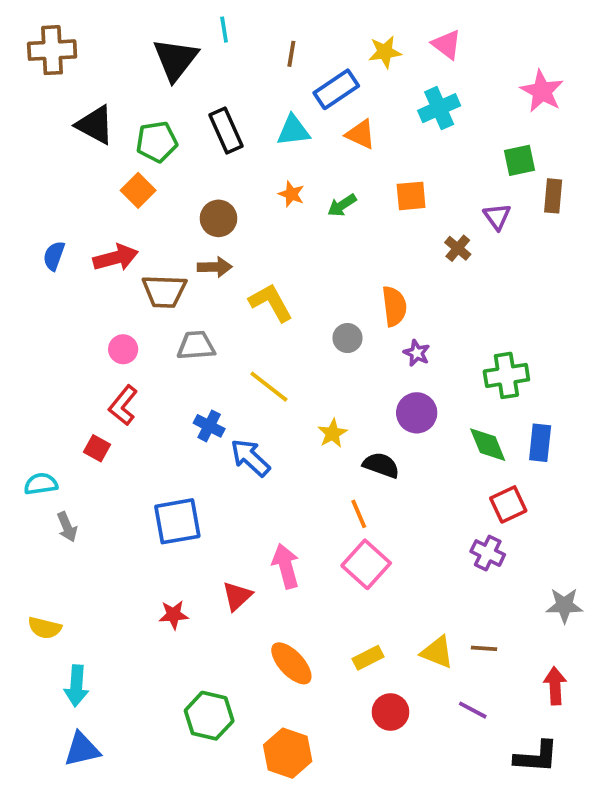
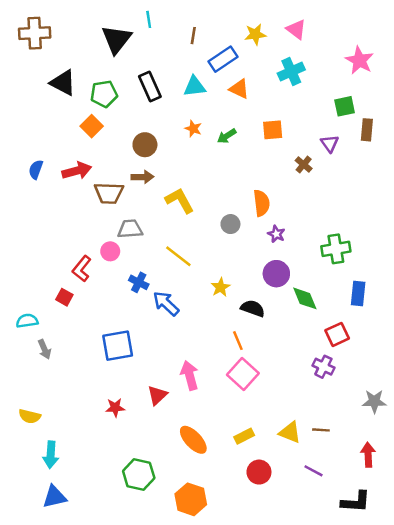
pink circle: (123, 349) -> (110, 251), moved
green diamond: (488, 445) -> (305, 298), moved

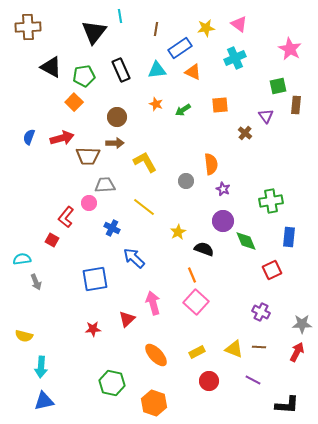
blue arrow: (166, 303) -> (134, 258), moved
purple cross: (323, 367) -> (261, 312), moved
red arrow: (368, 455) -> (297, 352), moved, turned 30

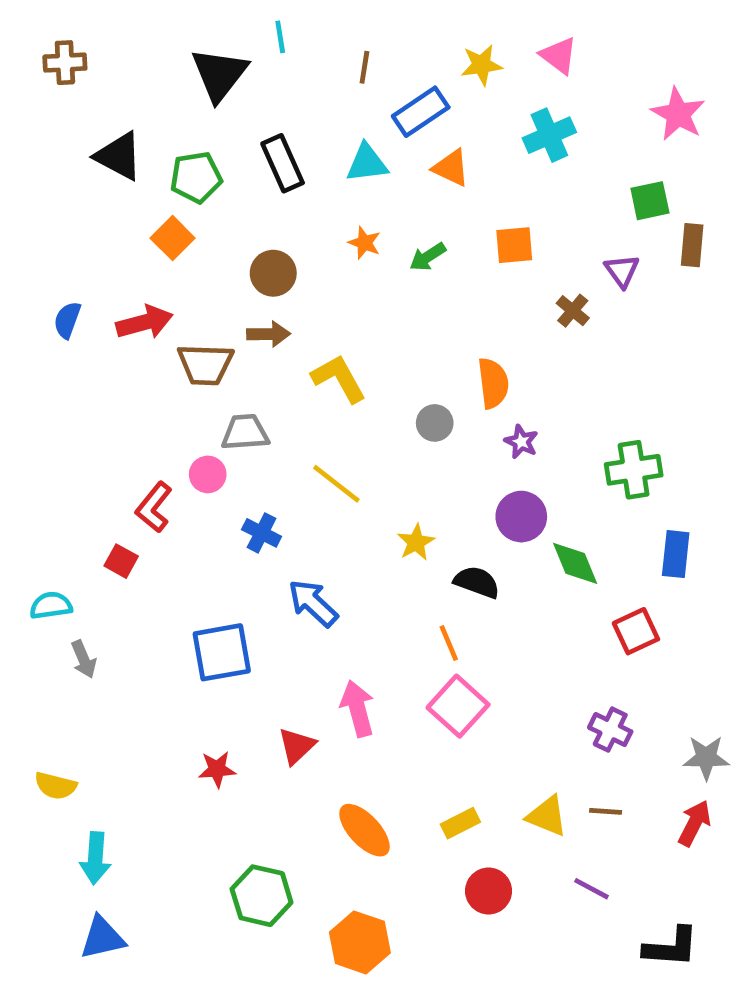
brown cross: (28, 27) -> (65, 63), size x0.7

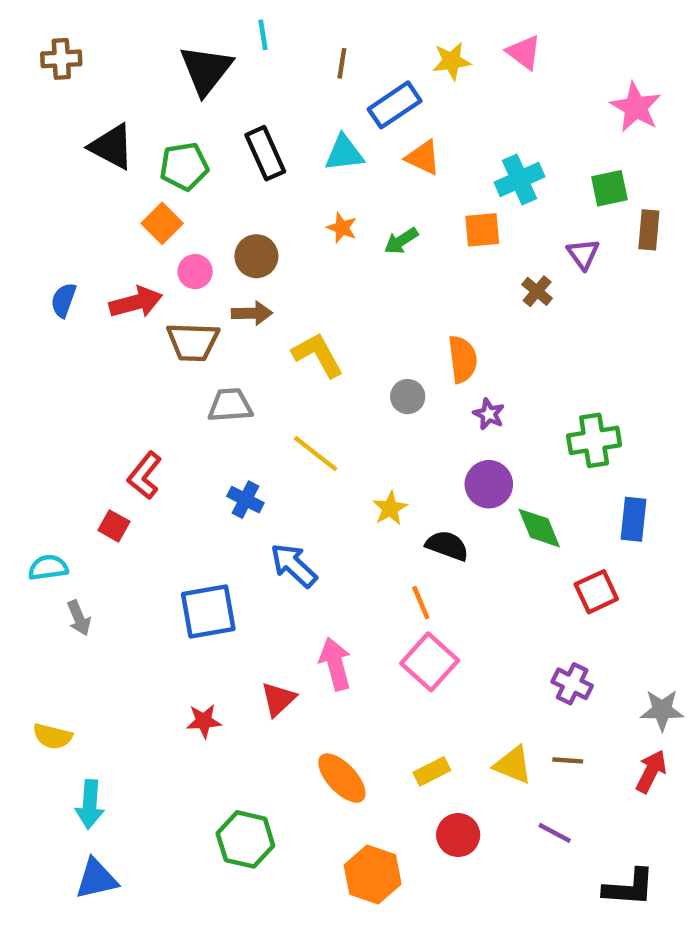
cyan cross: (549, 135) -> (520, 179), moved
pink circle: (208, 474) -> (195, 272), moved
orange hexagon: (360, 942) -> (373, 874), moved

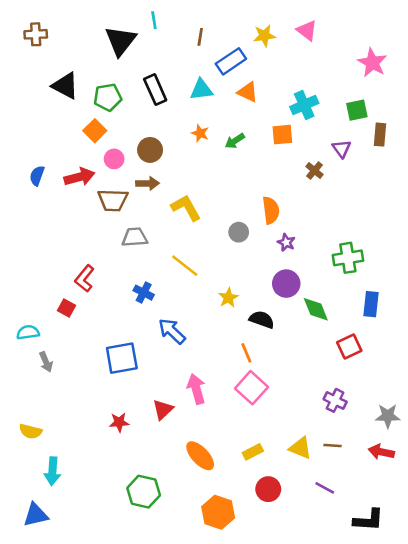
red arrow: (651, 771) -> (381, 452), turned -105
blue triangle: (96, 879) -> (36, 515), moved

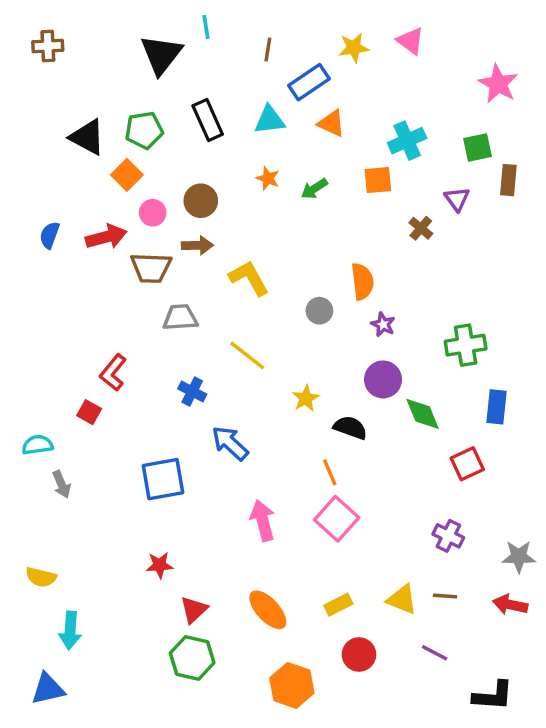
black triangle: (65, 86) -> (87, 137), moved
red triangle: (163, 409) -> (194, 610), moved

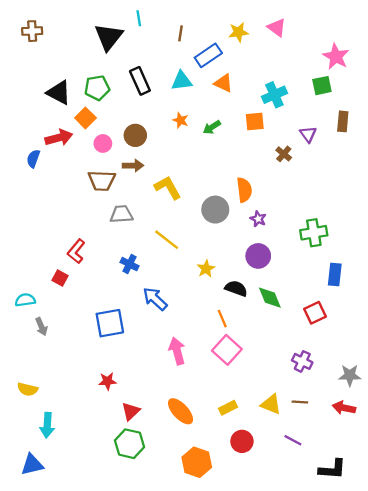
green square: (478, 147) -> (322, 86), moved
red arrow: (106, 237) -> (59, 138), moved
gray circle: (319, 311) -> (215, 210), size x1.5
green diamond: (423, 414) -> (270, 298), moved

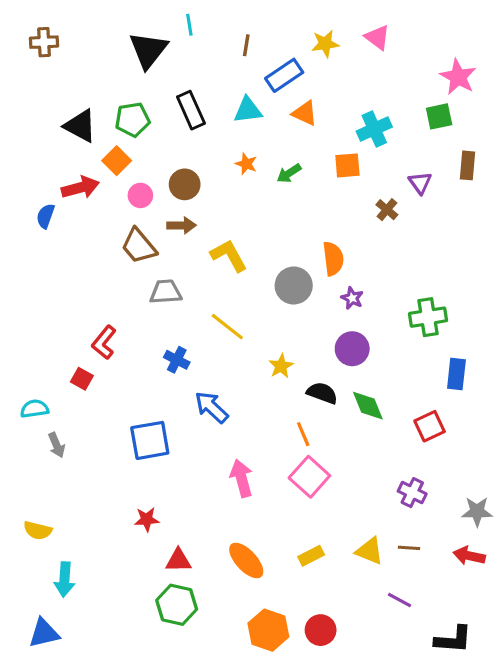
brown trapezoid: (102, 181) -> (139, 246), turned 48
red triangle: (131, 411) -> (178, 560), turned 42
red circle: (242, 441) -> (321, 630), moved

